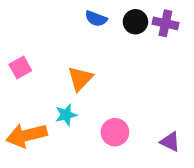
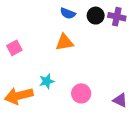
orange triangle: (80, 79) -> (64, 42), moved, turned 36

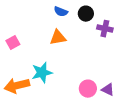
purple cross: (117, 17) -> (105, 29), moved
cyan star: (47, 81) -> (42, 73), size x1.5
pink circle: (81, 93) -> (88, 89), moved

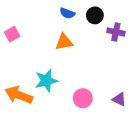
pink square: (13, 43) -> (12, 34), moved
orange arrow: (17, 86) -> (19, 95), turned 35
pink circle: (88, 89) -> (83, 98), moved

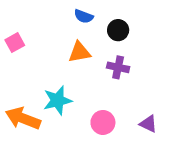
black circle: (95, 15) -> (118, 30), moved
purple cross: (116, 32) -> (118, 67), moved

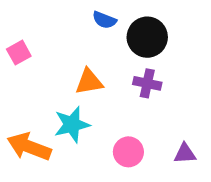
black circle: (118, 30) -> (147, 37), size x1.5
orange triangle: (79, 52) -> (89, 82), moved
purple triangle: (148, 124) -> (185, 154), turned -30

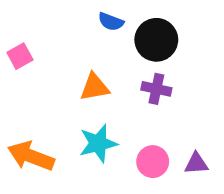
cyan star: (72, 124) -> (98, 143), moved
pink circle: (128, 152) -> (153, 162), moved

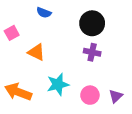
blue semicircle: (111, 22) -> (44, 13), moved
orange triangle: (94, 87) -> (36, 52), moved, turned 36
purple triangle: (196, 163) -> (116, 96), turned -40

